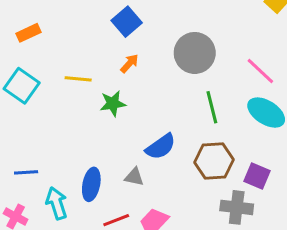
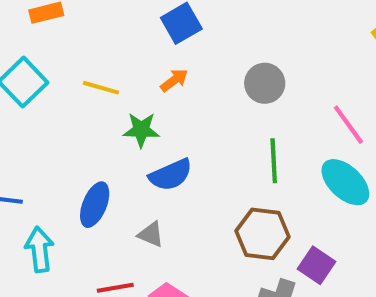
gray circle: (195, 53) -> (265, 83), size x0.7
blue semicircle: (161, 147) -> (171, 175), moved
blue ellipse: (91, 184) -> (95, 205), moved

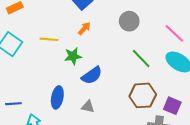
green line: (274, 161) -> (141, 58), turned -30

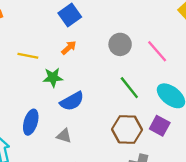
pink line: (174, 33) -> (157, 51), moved
purple square: (172, 106) -> (160, 126), moved

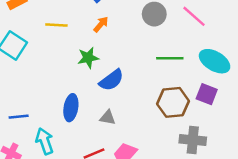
yellow line: (28, 56) -> (56, 25), moved
green line: (129, 88) -> (170, 58), turned -45

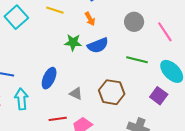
orange arrow: (101, 24) -> (90, 19), turned 96
blue semicircle: (111, 80) -> (98, 45), moved
brown hexagon: (173, 102) -> (112, 92), moved

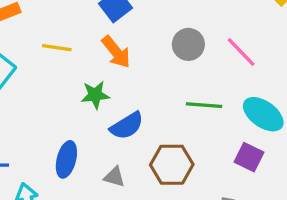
orange arrow: (90, 19) -> (116, 52), size x1.5
blue semicircle: (98, 45) -> (127, 126), moved

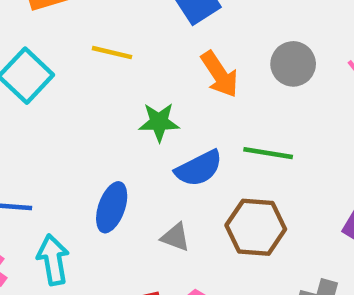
orange arrow: (116, 52) -> (220, 74), moved
green line: (204, 105) -> (268, 153), moved

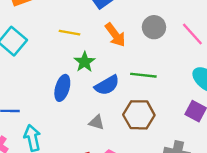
yellow line: (112, 53) -> (70, 33), moved
green star: (159, 122) -> (85, 62), turned -30
blue ellipse: (112, 207) -> (62, 88), moved

